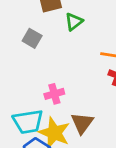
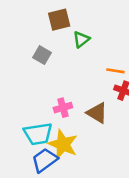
brown triangle: (82, 123) -> (97, 113), moved, turned -35

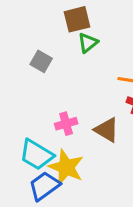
brown square: (59, 20) -> (77, 19), moved
cyan trapezoid: (38, 134) -> (37, 155), turned 40

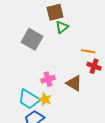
gray square: (41, 61) -> (32, 39), size x1.5
yellow star: (66, 167) -> (45, 99), moved, size x0.6

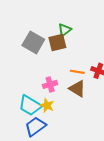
brown square: (55, 12) -> (57, 42), moved
orange line: (88, 51) -> (77, 72), moved

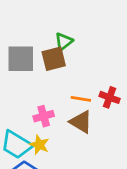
gray square: (33, 42) -> (21, 59), turned -30

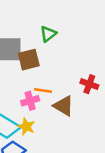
brown square: (54, 59) -> (29, 60), moved
orange line: (81, 99) -> (43, 90), moved

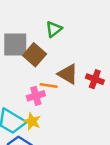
brown square: (29, 60) -> (35, 55), turned -35
brown triangle: (64, 106) -> (68, 74), moved

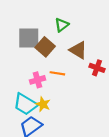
brown triangle: (68, 74) -> (78, 50), moved
pink cross: (36, 96) -> (37, 80), moved

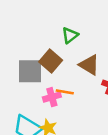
gray square: (29, 38) -> (30, 71), moved
pink cross: (37, 80) -> (52, 97), moved

